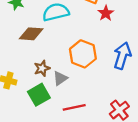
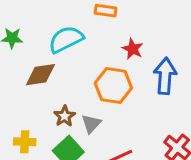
red star: (106, 13) -> (133, 49), moved

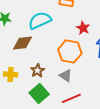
gray triangle: (91, 124) -> (66, 76), moved, turned -40
yellow cross: (25, 142) -> (11, 74), moved

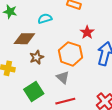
cyan semicircle: (40, 20) -> (45, 19), size x0.6
brown star: (37, 71) -> (37, 57), moved

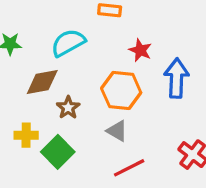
cyan semicircle: (45, 19) -> (68, 43), size x1.5
green square: (34, 92) -> (58, 152), moved

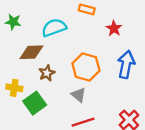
red star: (140, 50) -> (114, 28), moved

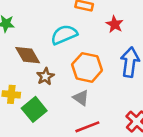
cyan semicircle: (54, 28) -> (64, 35), moved
brown diamond: (31, 52) -> (28, 55), turned 65

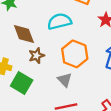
green square: (34, 109) -> (22, 83), turned -30

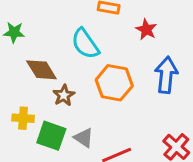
cyan semicircle: (59, 21) -> (85, 44), turned -100
gray triangle: (65, 80) -> (84, 138), moved

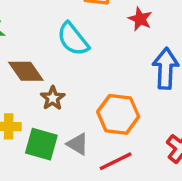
orange hexagon: (114, 83) -> (118, 114), moved

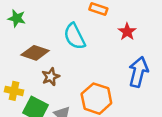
brown diamond: (26, 71) -> (35, 53), turned -48

